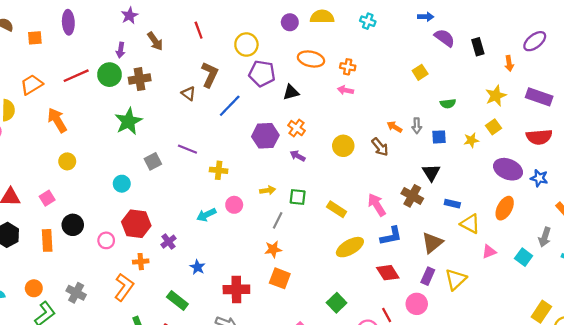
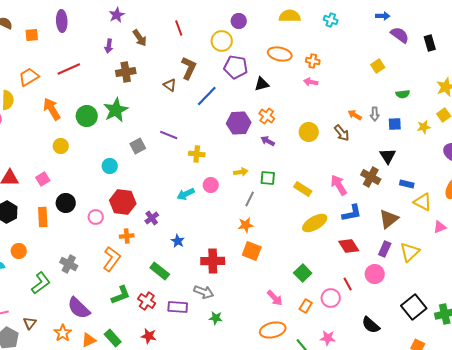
purple circle: (290, 22) -> (239, 21), moved
green circle: (110, 75) -> (87, 116), moved
orange circle: (34, 288) -> (19, 251), moved

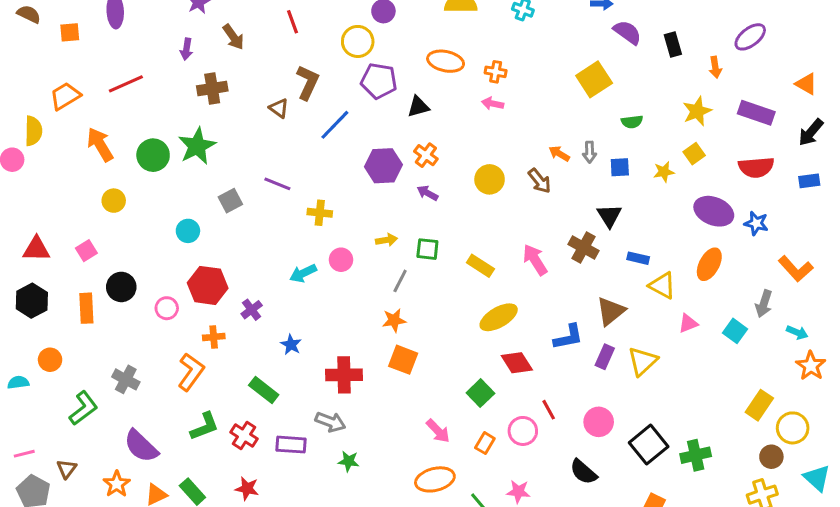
yellow square: (378, 66) -> (594, 79), size x1.6
blue L-shape: (352, 213) -> (568, 337), moved
red diamond: (349, 246) -> (517, 363), moved
pink circle: (375, 274) -> (599, 422), moved

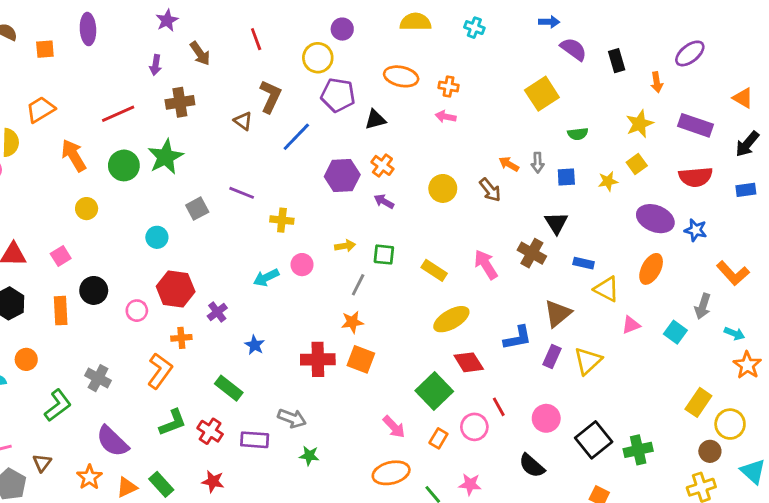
red line: (126, 84) -> (118, 114), moved
red cross: (344, 375) -> (318, 359), moved
green square: (480, 393) -> (434, 391), size x1.4

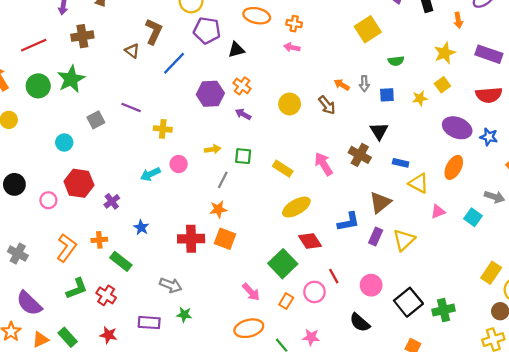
gray arrow: (703, 306) -> (495, 197), turned -90
orange cross: (181, 338) -> (99, 240), moved
purple rectangle: (255, 440) -> (149, 323), moved

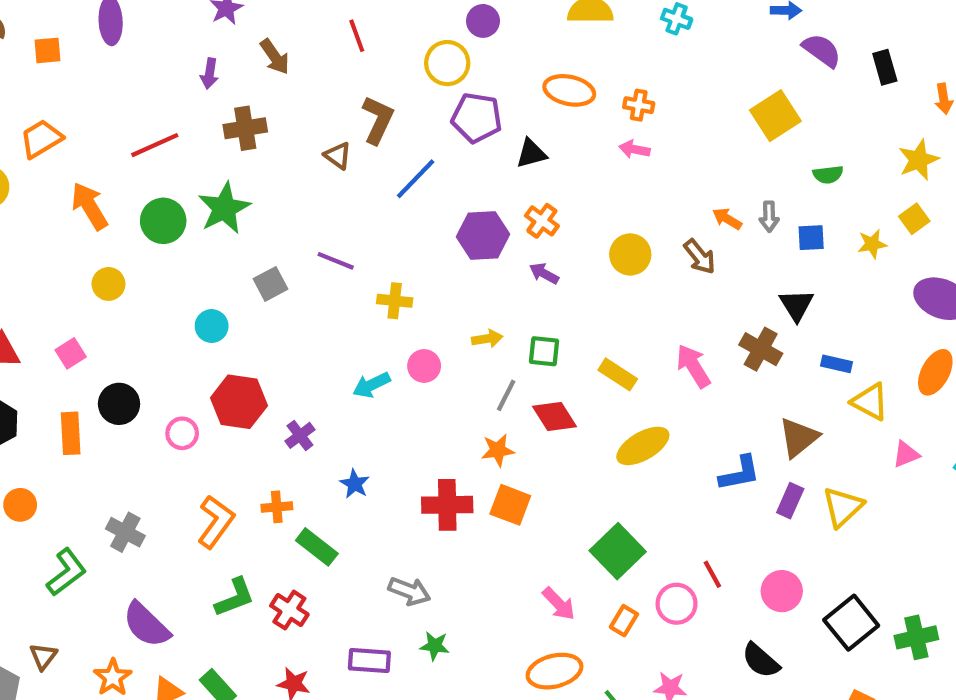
red diamond: (310, 241) -> (555, 416), moved

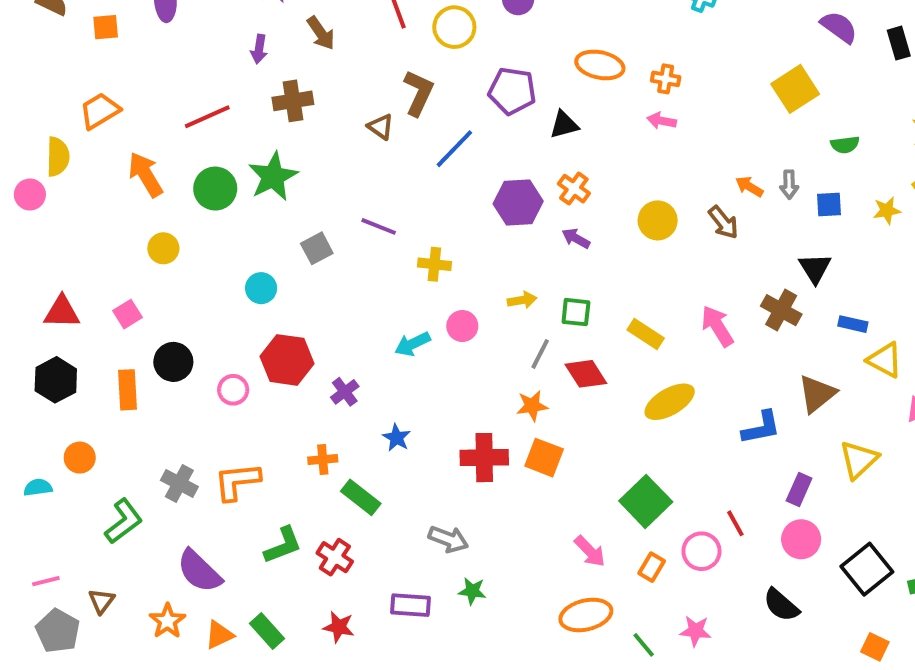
yellow circle: (447, 63) -> (454, 27), moved
purple rectangle: (790, 501) -> (799, 489), moved
orange L-shape: (216, 522) -> (237, 481), moved, turned -132

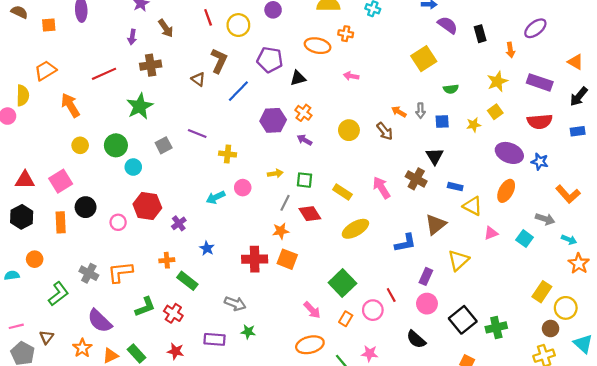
orange cross: (666, 79) -> (346, 34), moved
green circle: (215, 189) -> (116, 145), moved
pink square: (128, 314) -> (61, 181), size x1.5

